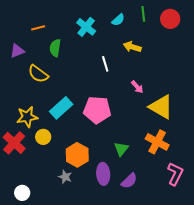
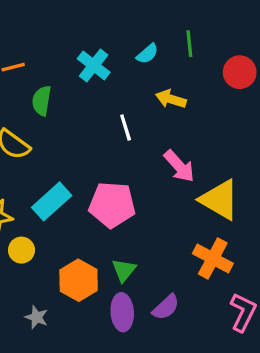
red circle: (170, 19) -> (240, 72), moved
pink arrow: (137, 87) -> (179, 166), size x1.5
green triangle: (121, 149) -> (124, 270), moved
gray star: (65, 177) -> (37, 317), moved
purple semicircle: (129, 181) -> (166, 307), moved

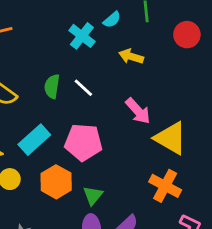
cyan cross: (94, 65) -> (82, 36), moved
green semicircle: (42, 101) -> (52, 86), moved
white line: (126, 128) -> (83, 88), moved, turned -30
orange hexagon: (79, 280) -> (56, 182), moved

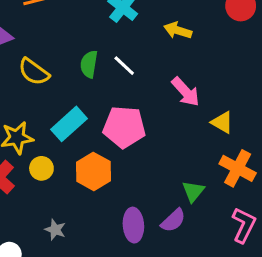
yellow triangle: (171, 138) -> (222, 122), size x0.6
orange cross: (165, 186) -> (238, 168), moved
green triangle: (93, 195) -> (193, 191), moved

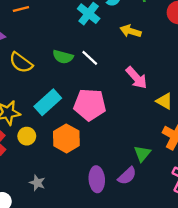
green semicircle: (89, 64) -> (63, 57), turned -84

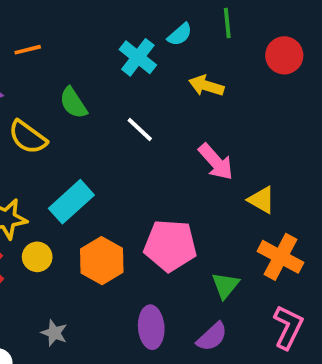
green semicircle: (63, 57) -> (73, 103), moved, turned 42
pink pentagon: (90, 105) -> (170, 245), moved
purple semicircle: (127, 176) -> (212, 337), moved

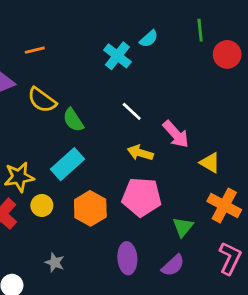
green line: (227, 23) -> (200, 30), moved
yellow arrow: (206, 86) -> (140, 153), moved
green semicircle: (73, 103) -> (73, 120), moved
white line: (140, 129) -> (132, 111), moved
yellow semicircle: (28, 137) -> (42, 100), moved

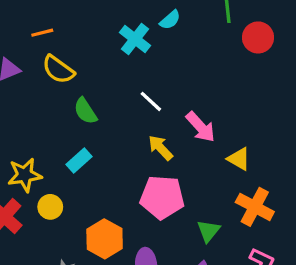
yellow semicircle: (42, 100) -> (58, 69), moved
yellow arrow: (140, 153) -> (161, 148), turned 30
cyan rectangle: (68, 164) -> (79, 161), size x0.7
orange hexagon: (90, 208) -> (105, 239), moved

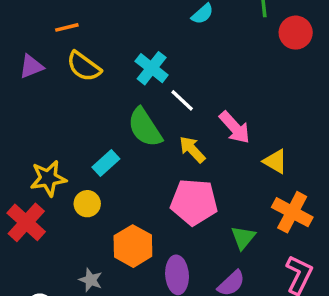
cyan cross: (135, 39) -> (152, 68), moved
green semicircle: (85, 111) -> (145, 127), moved, size x1.4
yellow circle: (50, 207) -> (87, 204), moved

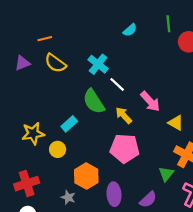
red cross: (26, 222) -> (27, 184), moved, turned 30
green triangle: (243, 238) -> (166, 174), moved
gray star: (91, 280) -> (68, 197), moved

